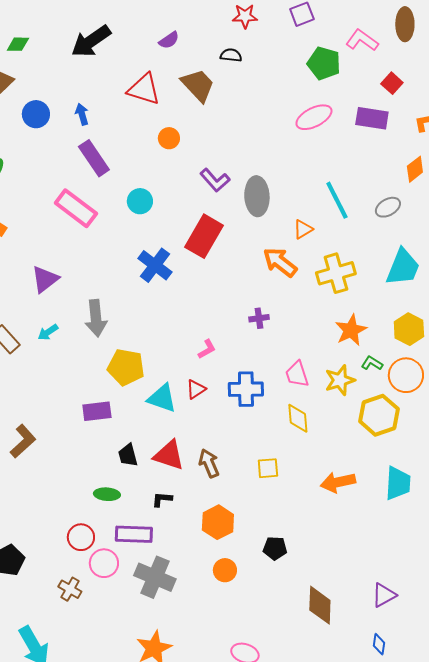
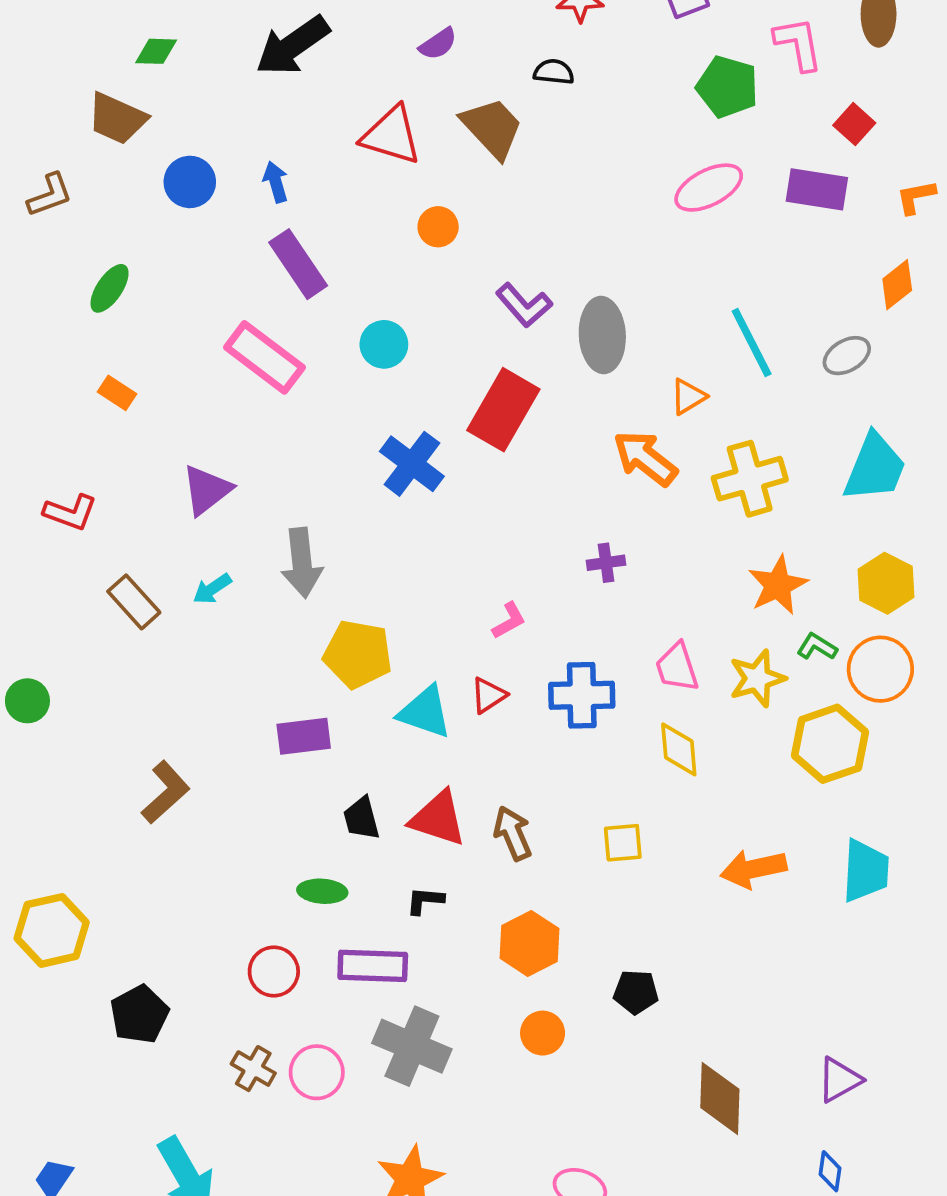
pink L-shape: (362, 40) -> (798, 44), turned 44
pink circle: (104, 563) -> (317, 1072), moved

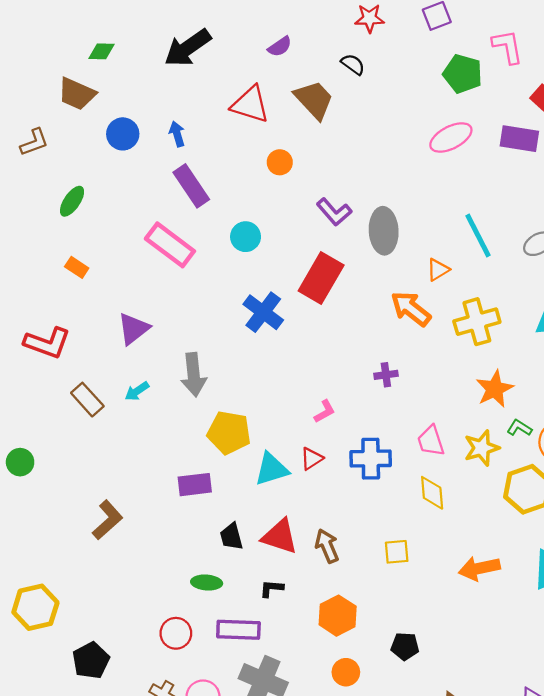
black semicircle: (554, 72) -> (353, 64), turned 30
red L-shape: (70, 512) -> (47, 343), size x1.4
cyan triangle: (425, 712) -> (271, 469), turned -36

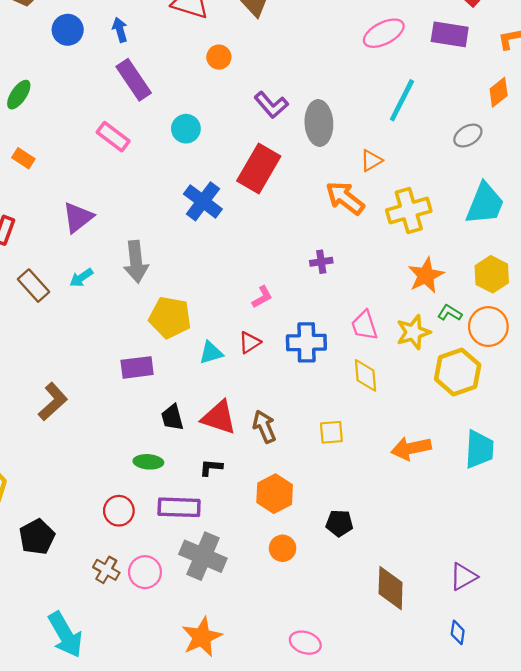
cyan line: (478, 235) -> (402, 100), moved, turned 54
pink rectangle: (170, 245) -> (113, 137), size x0.7
cyan triangle: (271, 469) -> (211, 353), size x0.7

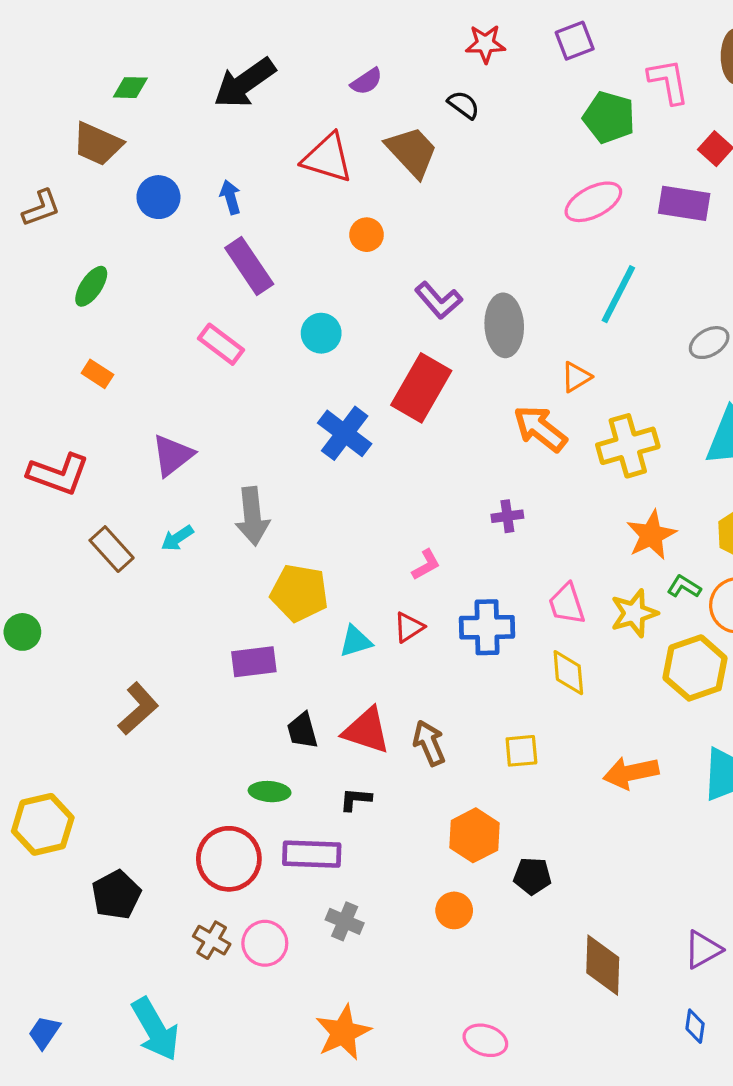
orange hexagon: (275, 494) -> (474, 835), moved
red circle: (119, 511) -> (229, 859), size x1.5
gray cross: (203, 556) -> (345, 921), size x0.6

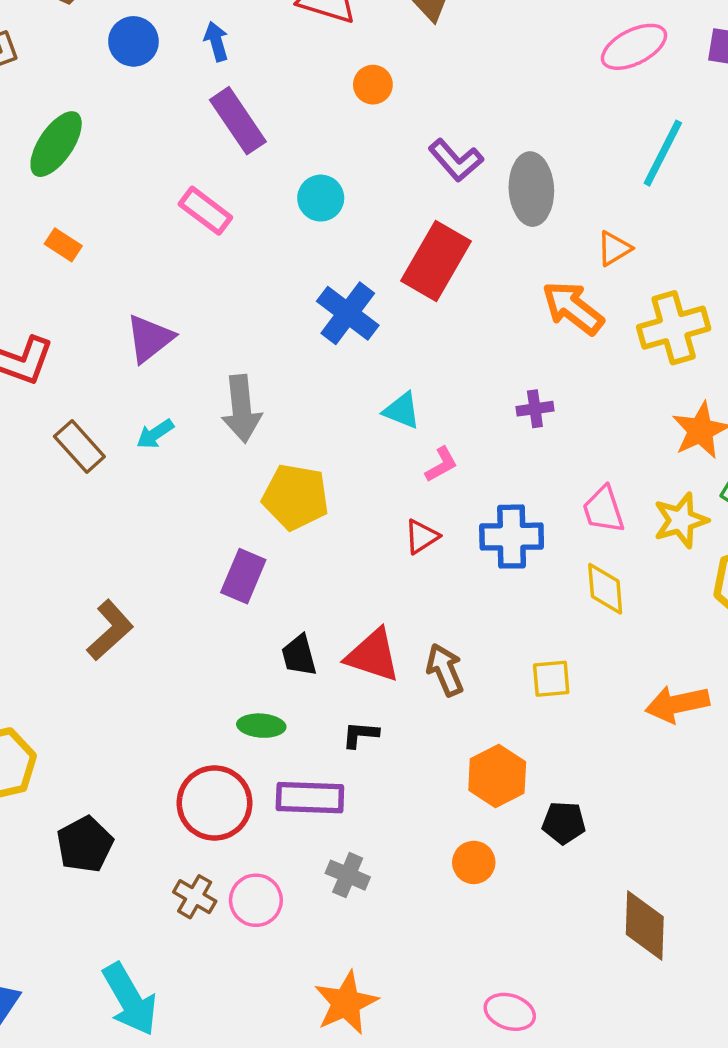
green ellipse: (91, 286) -> (56, 144), size x1.4
cyan triangle: (356, 641) -> (402, 411), moved, turned 39
purple rectangle: (254, 662) -> (243, 576), turned -60

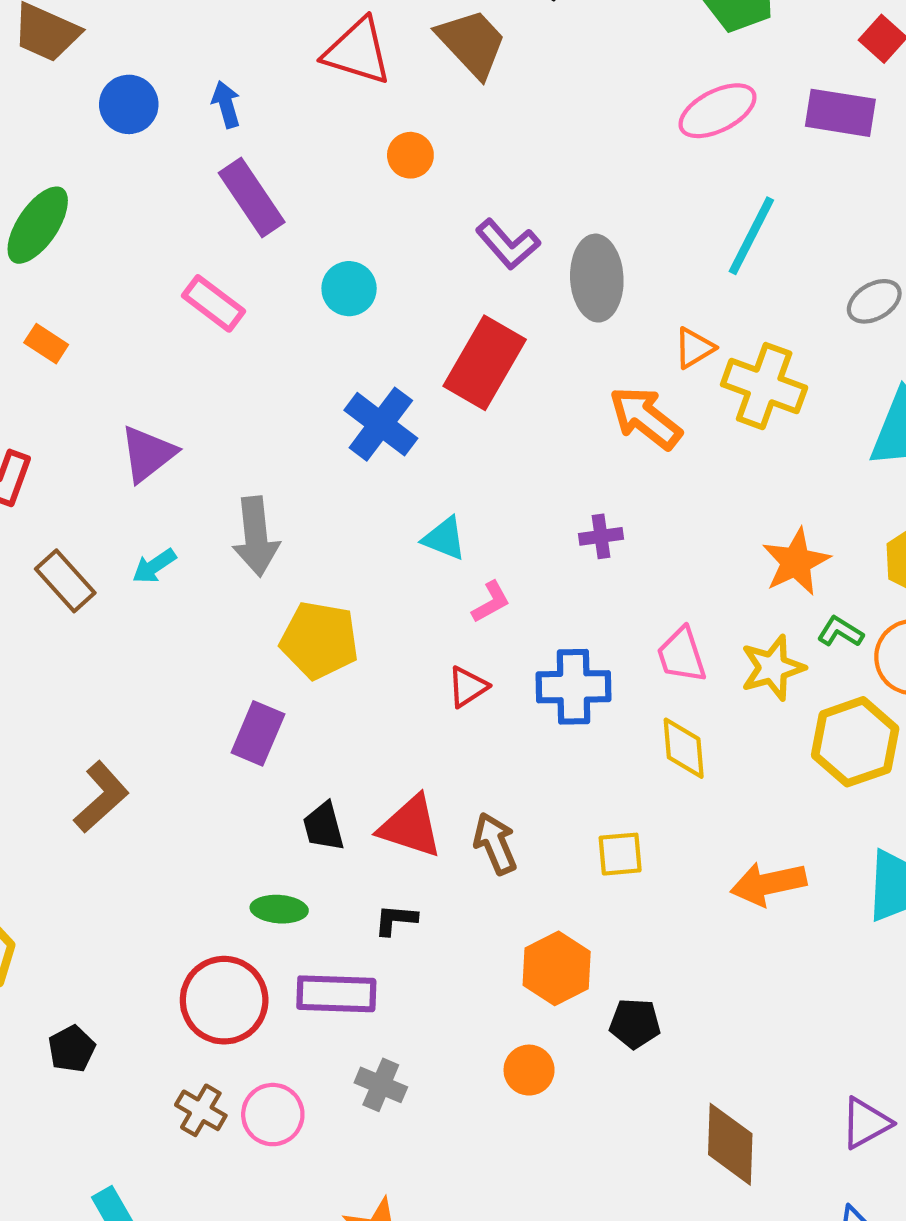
yellow cross: (674, 328) -> (764, 386), moved, turned 36
black pentagon: (85, 844) -> (72, 1049), size x0.7

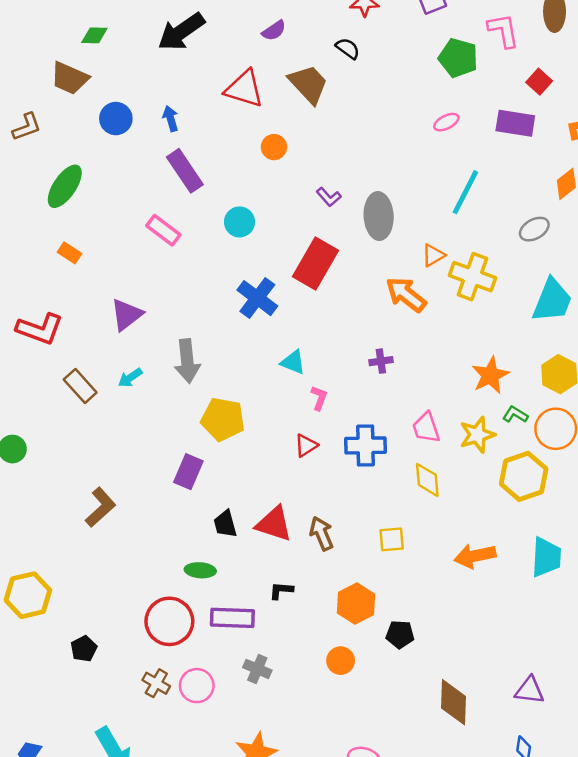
pink ellipse: (718, 111) -> (446, 122), size x0.6
purple L-shape: (508, 244) -> (329, 197), size x0.7
pink L-shape: (491, 602) -> (319, 398), turned -40
black L-shape: (396, 920) -> (281, 590), moved
purple triangle: (866, 1123) -> (530, 690), turned 36

